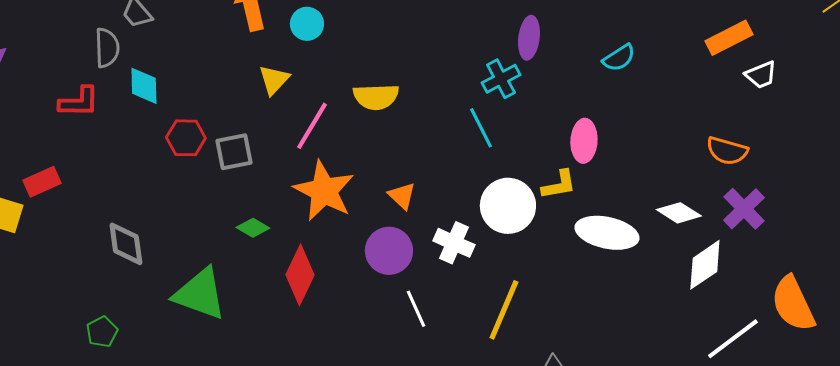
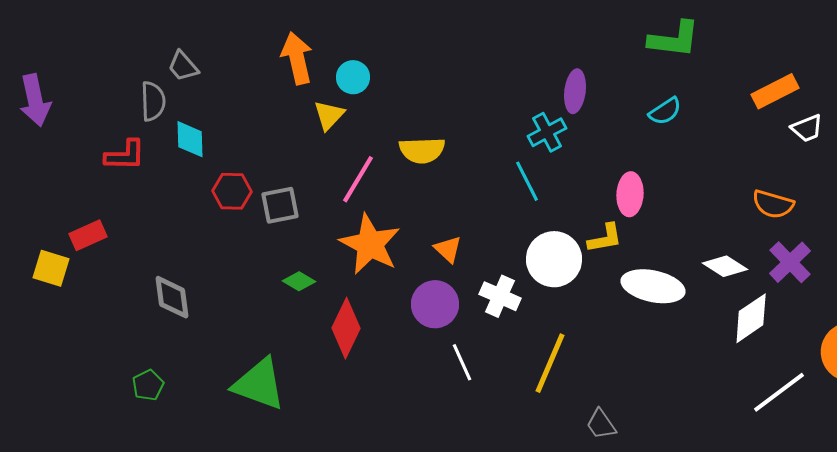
yellow triangle: (274, 80) -> (329, 115), moved
green triangle: (200, 294) -> (259, 384), moved

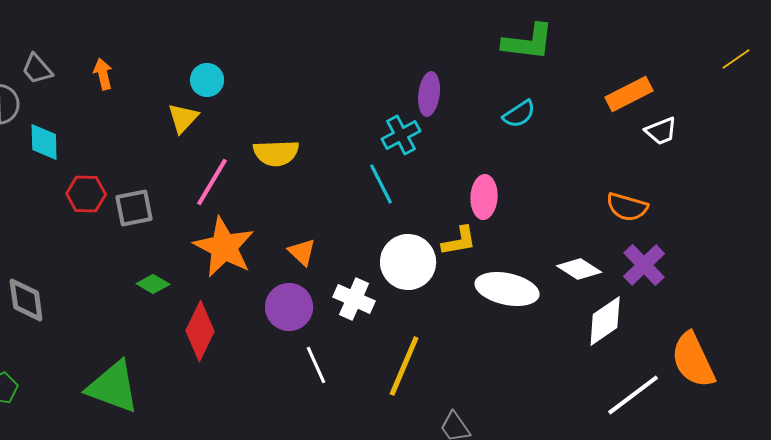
orange arrow: (297, 58) -> (103, 74), moved, size x0.6

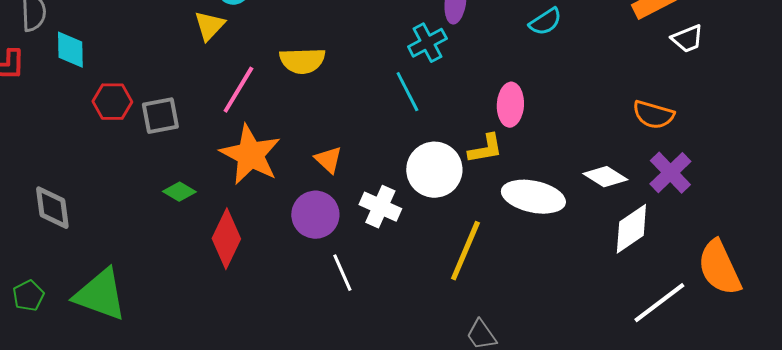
yellow line: (404, 366) -> (465, 251), moved
green triangle: (113, 387) -> (100, 295), moved

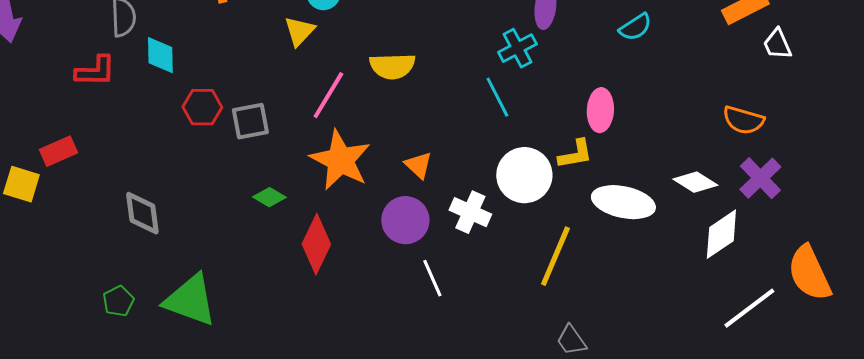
white trapezoid: (687, 39) -> (777, 44), turned 88

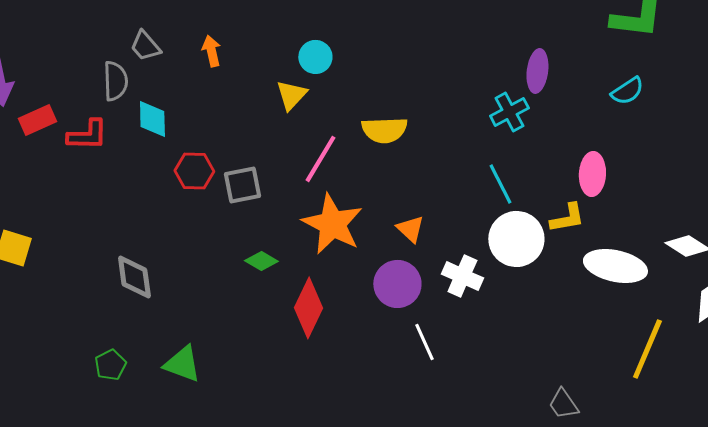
cyan line: (497, 97) -> (500, 184), moved
red rectangle: (58, 151) -> (37, 120), moved
yellow line: (555, 256) -> (647, 349), moved
green triangle: (190, 300) -> (182, 364), size x0.7

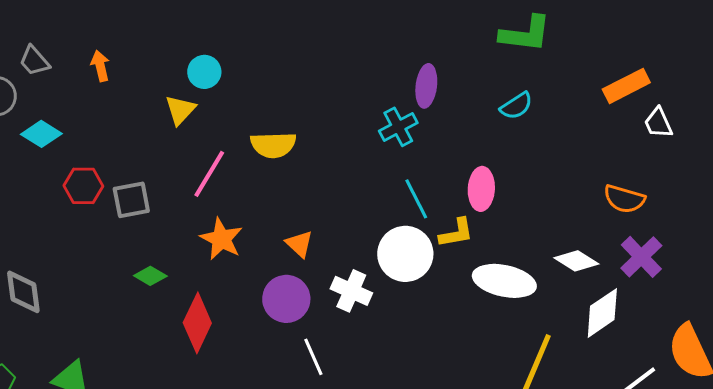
cyan diamond: (152, 119) -> (41, 134), turned -57
cyan line: (500, 184) -> (416, 199), moved
orange star: (332, 224) -> (221, 239), size x0.7

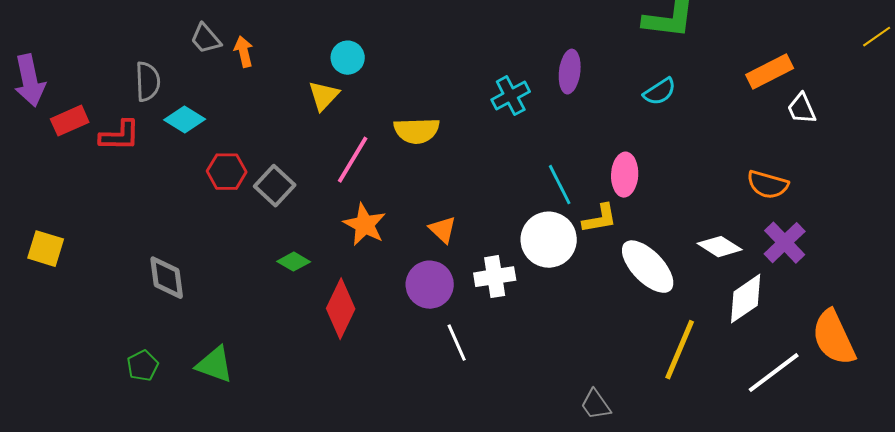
gray trapezoid: (34, 61) -> (206, 39), moved
cyan cross: (398, 127) -> (511, 96), moved
gray square: (131, 200) -> (275, 186), turned -36
white ellipse: (504, 281) -> (648, 267), turned 34
white cross: (351, 291) -> (495, 277), turned -33

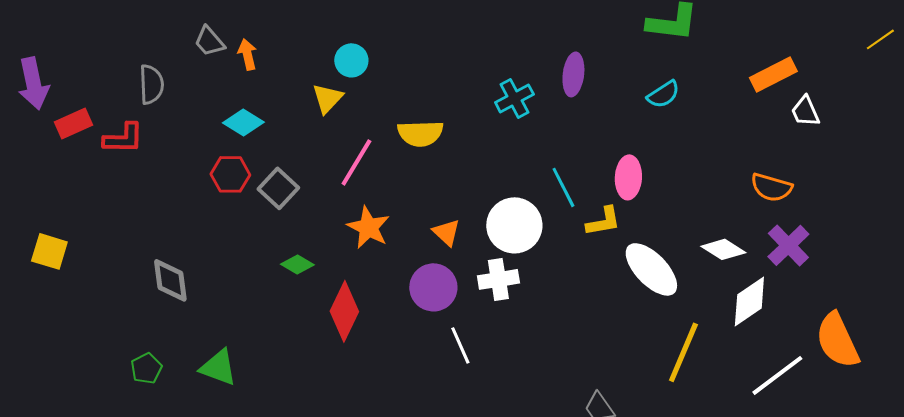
cyan diamond: (185, 120) -> (243, 122), moved
white circle: (549, 240) -> (514, 225), moved

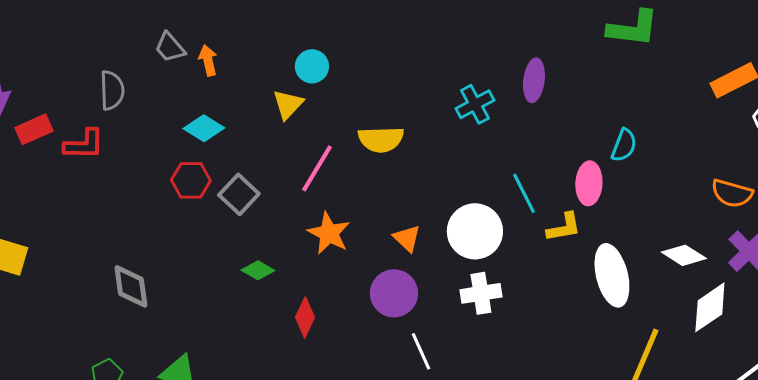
cyan semicircle: (663, 94) -> (624, 145), moved, turned -36
white ellipse: (651, 269) -> (612, 275), turned 30
white cross: (498, 279) -> (481, 293), moved
red diamond: (344, 311) -> (305, 317), size x0.7

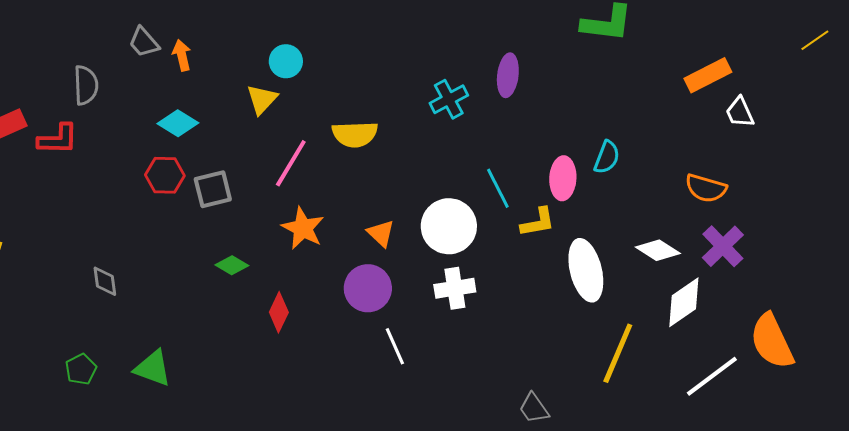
cyan semicircle: (624, 145) -> (607, 157), moved
gray square: (239, 194) -> (213, 189), turned 33
gray diamond: (131, 286) -> (105, 281), size x0.7

